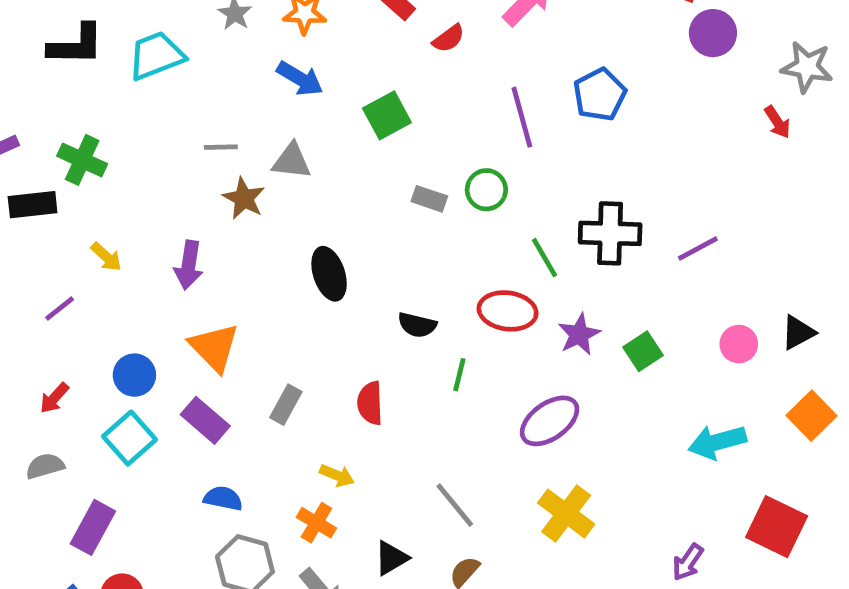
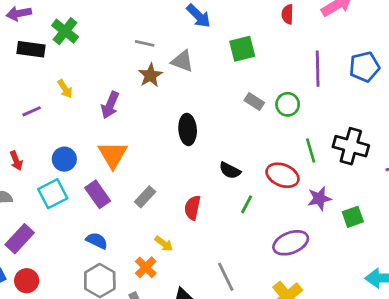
red semicircle: (449, 38) -> (287, 14), turned 114
red arrow: (54, 398) -> (16, 161), turned -78

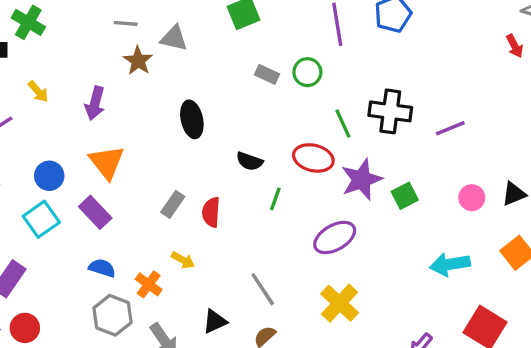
gray rectangle: (145, 197) -> (173, 204), moved
purple star: (319, 198) -> (361, 179), size x1.4
orange cross: (146, 267) -> (149, 284), moved

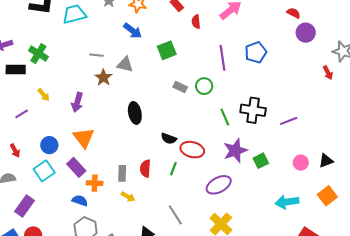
red ellipse: (313, 158) -> (192, 150), moved
green line: (275, 199) -> (173, 169), moved
gray rectangle: (173, 204) -> (122, 173), moved, turned -35
orange cross: (149, 284) -> (95, 183), moved, turned -35

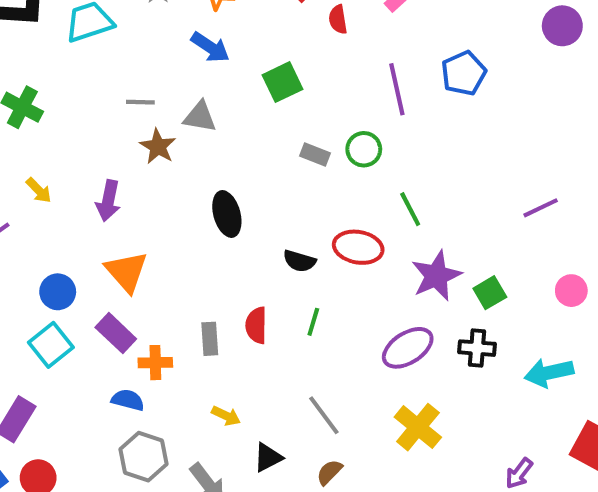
black cross: (253, 110) -> (477, 348), moved, size x0.7
red ellipse: (192, 150) -> (358, 247), moved
yellow arrow: (128, 197) -> (226, 416), moved

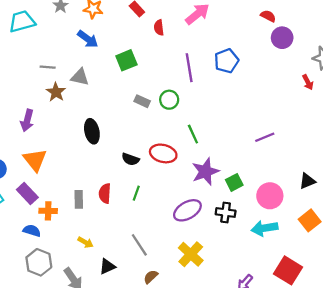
pink circle: (571, 291) -> (270, 196), moved, size x1.5
brown semicircle: (329, 472) -> (151, 277), moved

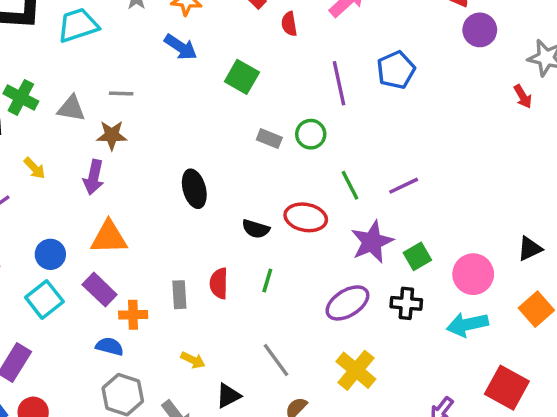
green square: (126, 60) -> (242, 77), turned -35
gray triangle: (80, 77) -> (71, 108), moved
brown star: (56, 92) -> (112, 135), moved, turned -30
purple line: (265, 137) -> (404, 186), moved
orange triangle: (35, 160) -> (109, 237), turned -50

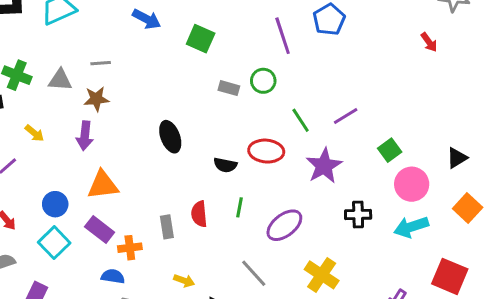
red arrow: (523, 96) -> (429, 42), moved
green square: (417, 256) -> (390, 150), moved
purple ellipse: (347, 303) -> (284, 225), moved

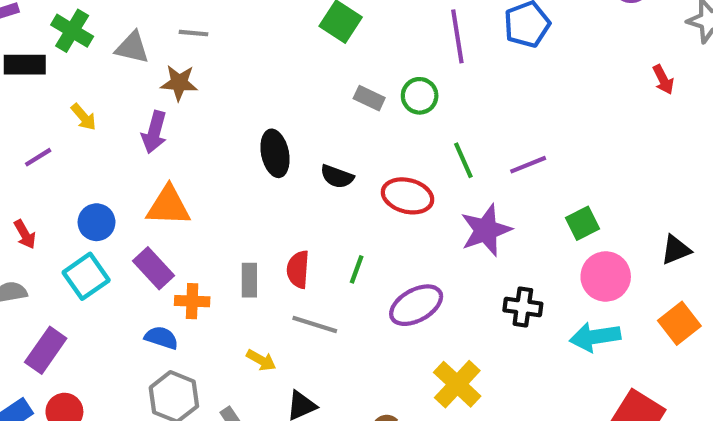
black semicircle: (225, 165) -> (337, 177), moved
gray line: (254, 273) -> (315, 324), moved, turned -40

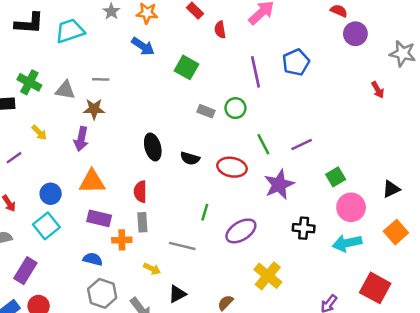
purple rectangle: (153, 268) -> (99, 218), moved, turned -30
red semicircle: (298, 269) -> (140, 192), moved
orange cross: (192, 301) -> (122, 240), moved

